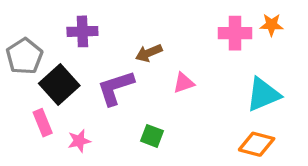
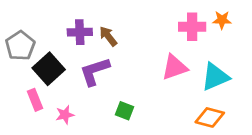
purple cross: (82, 31) -> (80, 32), moved
brown arrow: (149, 53) -> (108, 36), moved, turned 75
pink triangle: (184, 83) -> (175, 67), moved, size x1.5

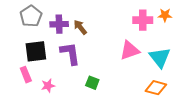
gray pentagon: (20, 46) -> (31, 16), moved
black square: (49, 69) -> (36, 51), turned 35
purple L-shape: (95, 71) -> (70, 53), turned 100
cyan triangle: (215, 77) -> (160, 57), turned -45

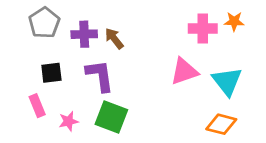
black square: (36, 51) -> (51, 73), size x0.7
green square: (92, 83) -> (111, 117), moved, size x1.6

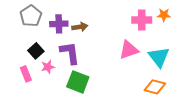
brown arrow: (114, 39) -> (80, 27), turned 119
black square: (51, 73) -> (36, 51), turned -35
pink star: (69, 121) -> (48, 67), moved

